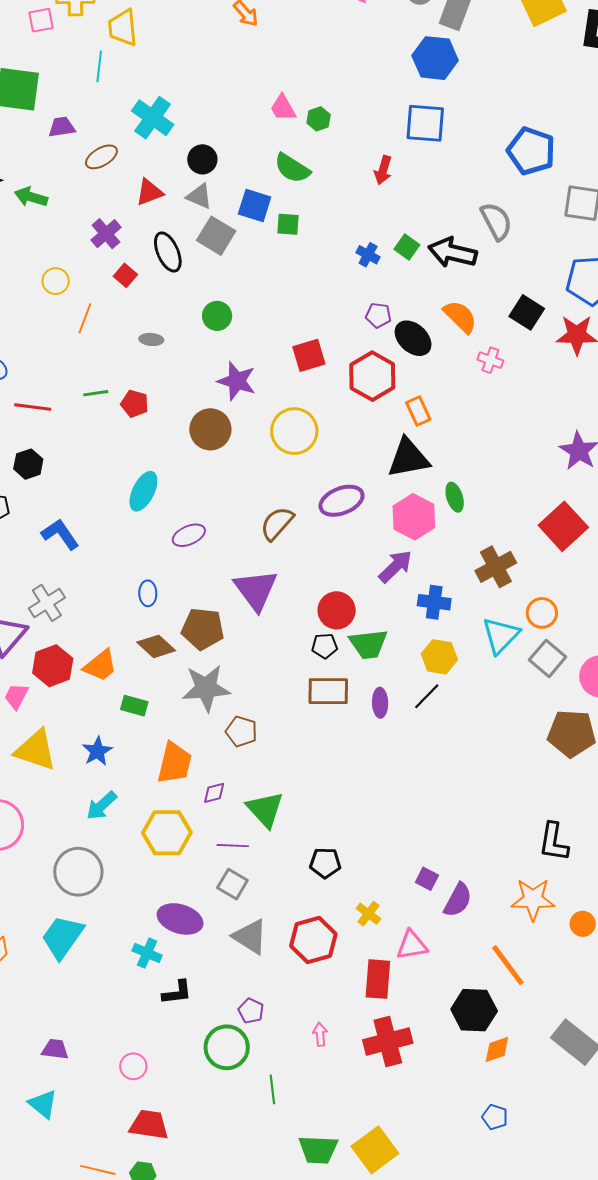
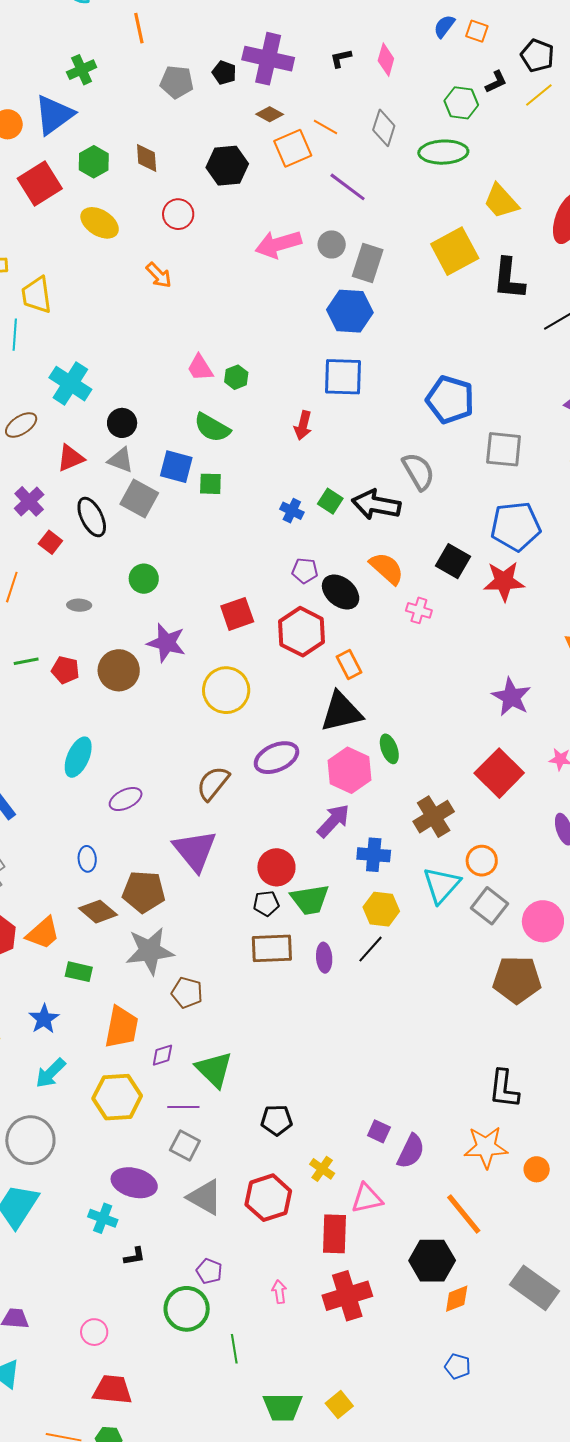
brown circle: (210, 429) -> (119, 670), moved
black L-shape: (177, 992) -> (134, 1256), size x0.7
yellow square: (375, 1150) -> (339, 1405), size x0.6

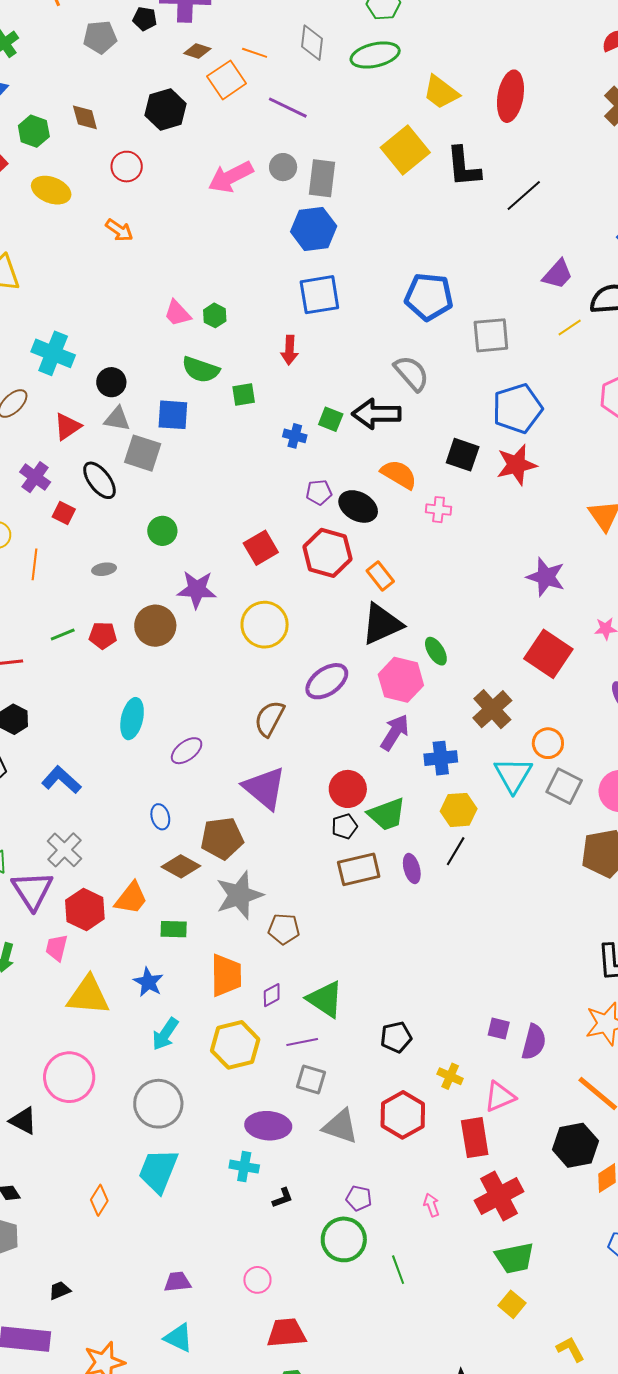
green square: (210, 484) -> (244, 395), moved
green trapezoid: (283, 1407) -> (515, 1258), moved

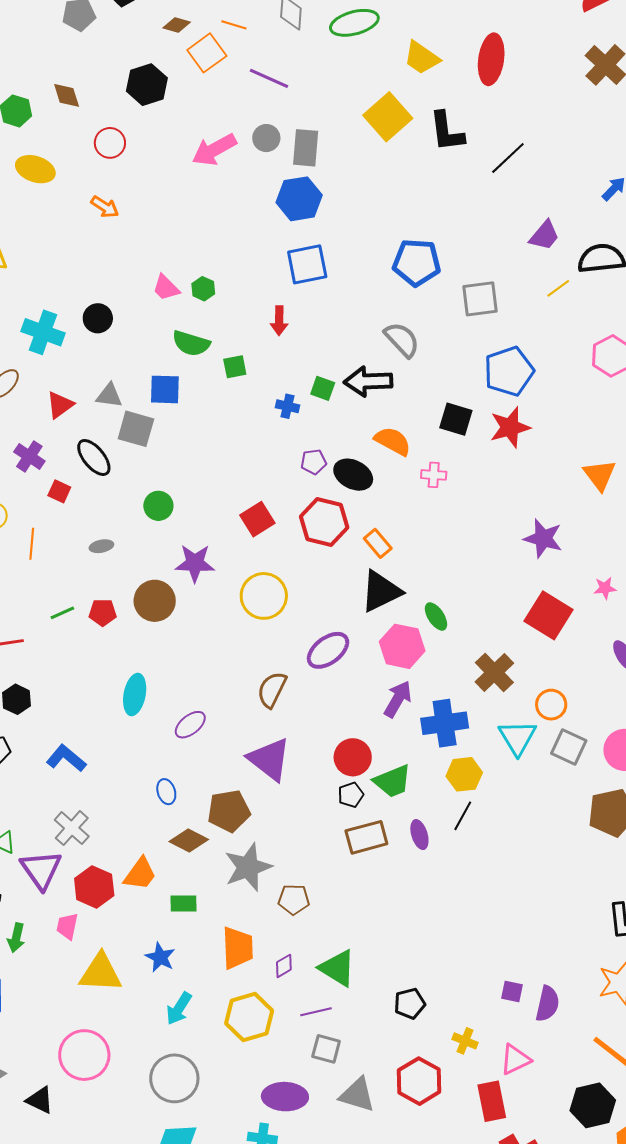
black circle: (111, 382) -> (98, 318), moved
blue cross: (441, 758) -> (445, 723), size x1.4

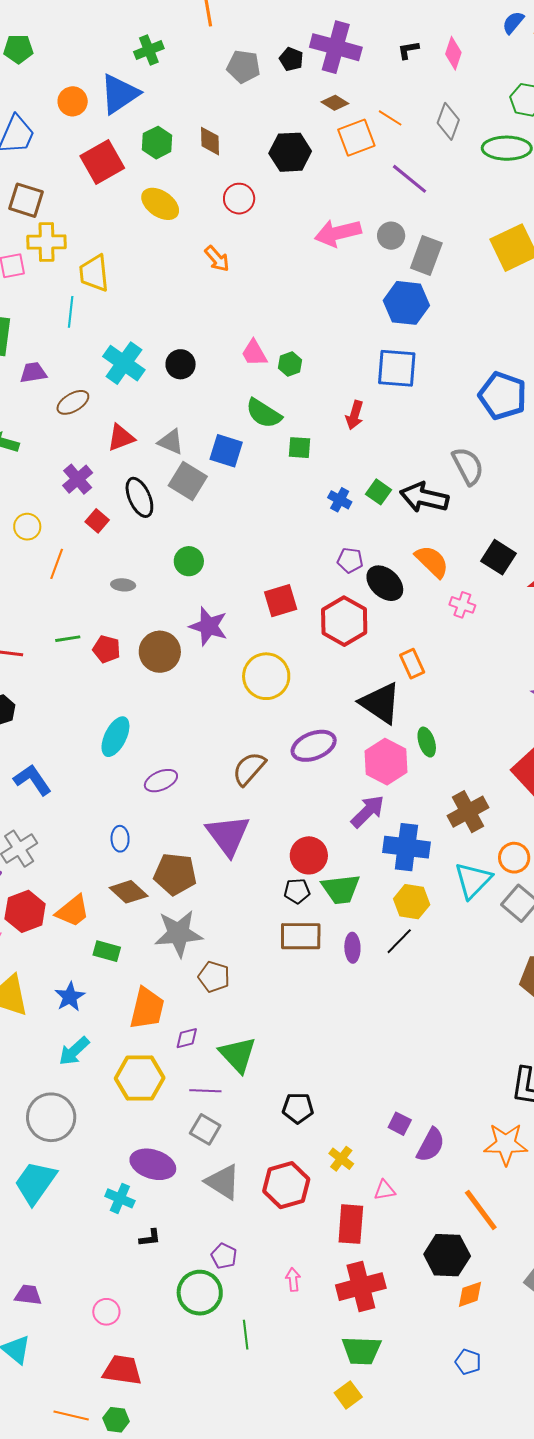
orange rectangle: (378, 543) -> (412, 664), moved
black triangle: (381, 591) -> (380, 703), turned 45
pink triangle: (515, 1060) -> (385, 1190), size x0.7

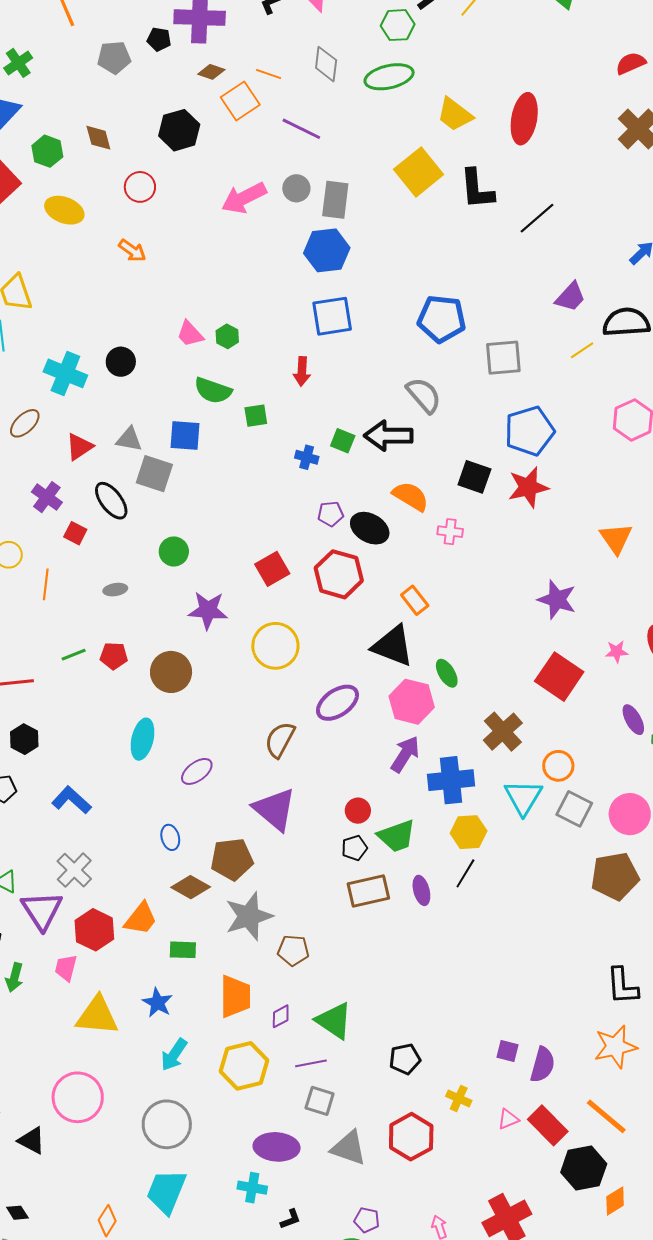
brown circle: (160, 652) -> (171, 672), moved
red circle: (309, 855) -> (358, 811), size x0.7
red rectangle: (351, 1224) -> (548, 1125), moved, turned -36

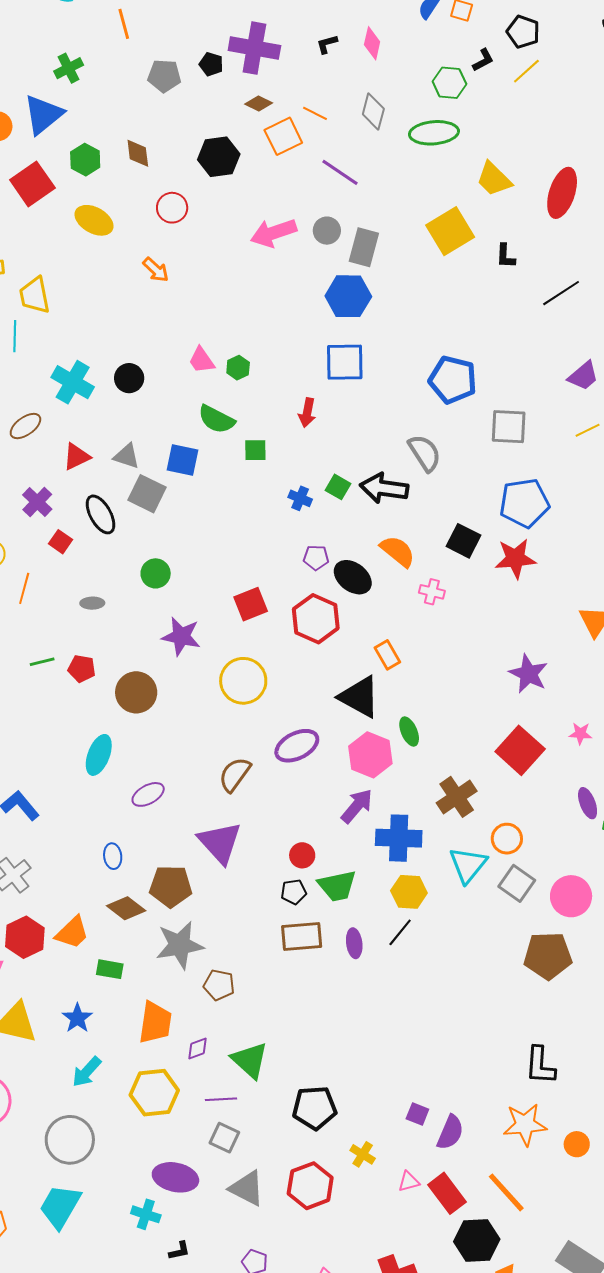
black L-shape: (477, 189) -> (506, 256), size x0.6
black pentagon: (405, 1059) -> (315, 1108), size x1.4

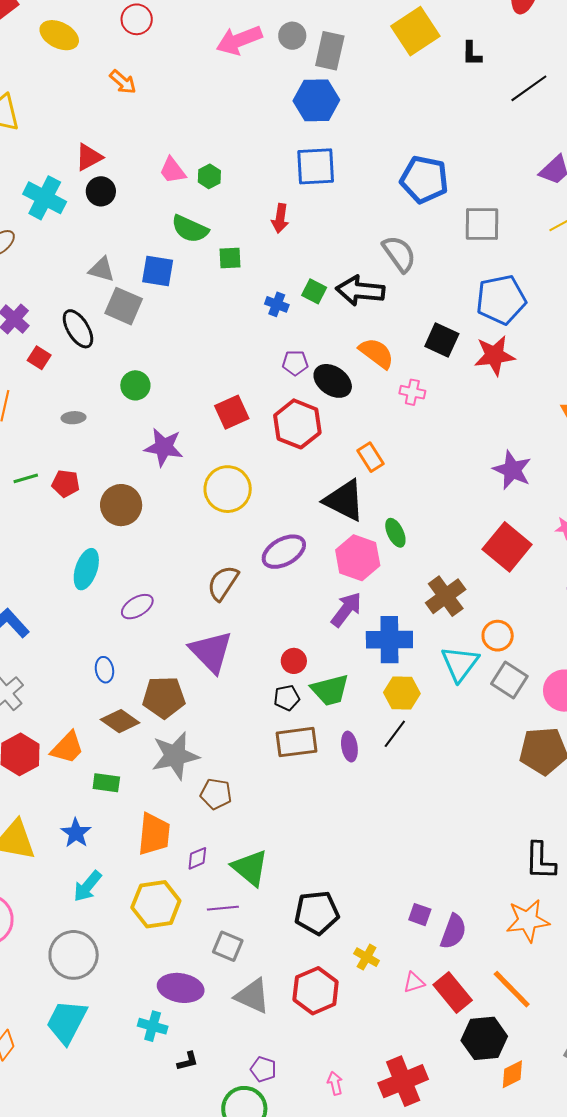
red triangle: (76, 457) -> (89, 157), moved

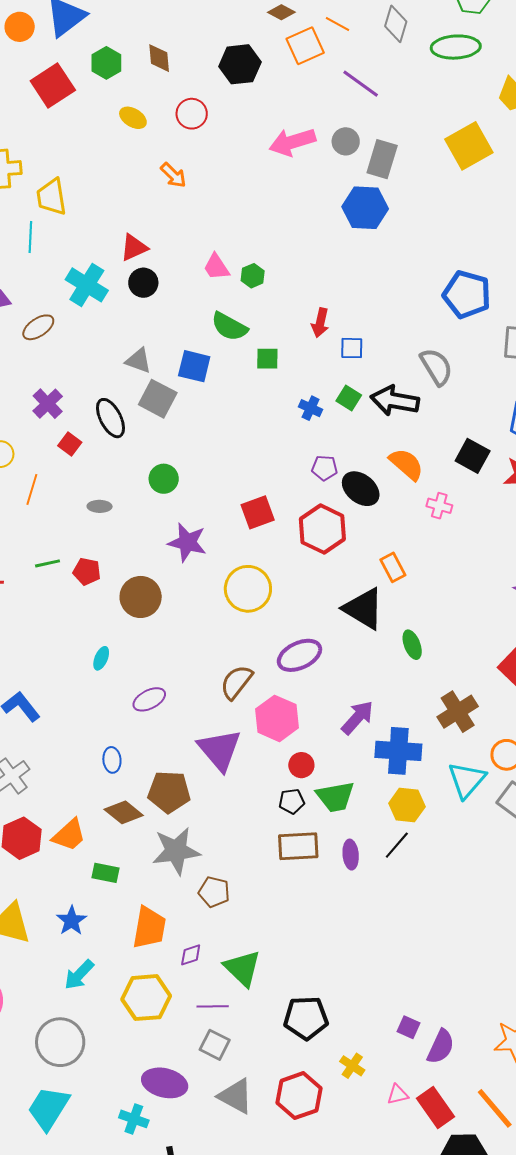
yellow ellipse: (59, 35) -> (133, 118), moved, size x0.7
blue square: (316, 166) -> (352, 348), moved, size x0.6
pink hexagon: (358, 558) -> (277, 718), moved
cyan ellipse: (86, 569) -> (101, 658), size x0.6

